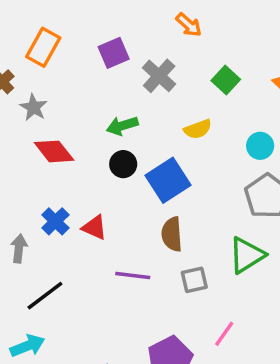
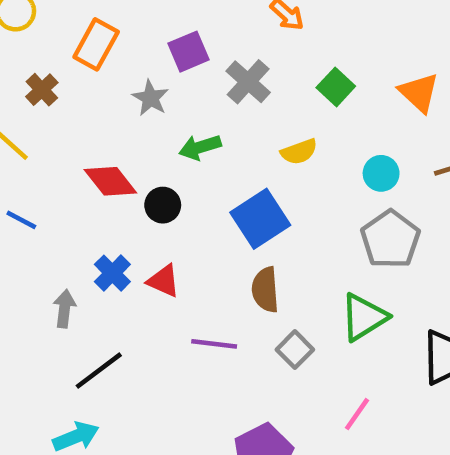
gray star: (34, 107) -> (150, 98), moved
black circle: (123, 164) -> (163, 205), moved
gray square: (194, 280) -> (295, 350), turned -32
pink line: (224, 334) -> (357, 414), moved

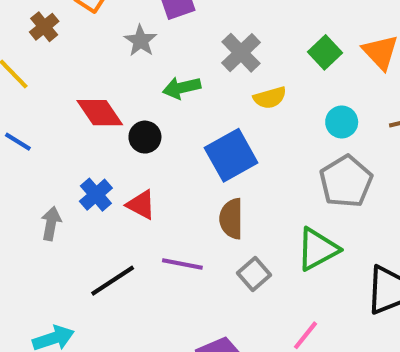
gray cross: (248, 82) -> (241, 53), moved
green square: (336, 87) -> (325, 52), moved
black line: (99, 371) -> (113, 281), moved

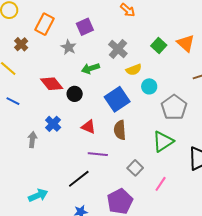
cyan circle: (342, 122) -> (149, 86), moved
red triangle: (141, 205) -> (88, 127), moved
gray square: (254, 274) -> (135, 168), moved
black line: (113, 281) -> (79, 179), moved

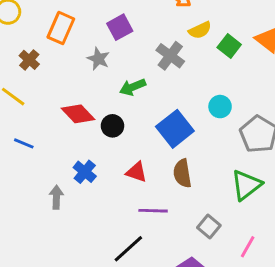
yellow semicircle: (134, 70) -> (200, 30), moved

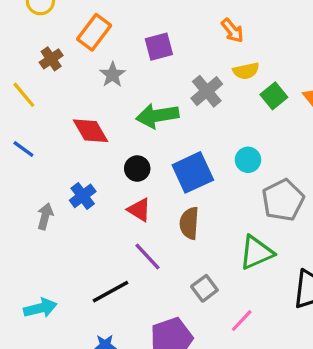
gray star: (98, 59) -> (113, 75), moved
green arrow: (133, 87) -> (157, 116), size x1.4
black circle: (112, 126) -> (137, 169), moved
purple line: (153, 211) -> (148, 256), turned 32

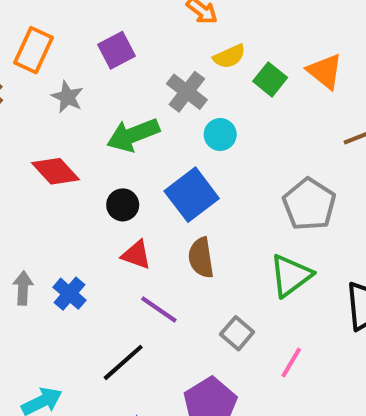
cyan circle: (248, 160) -> (220, 135), moved
blue cross: (83, 196) -> (69, 294), moved

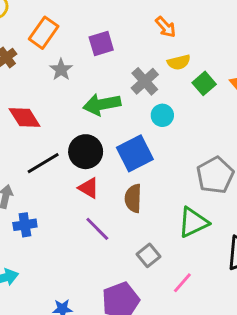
red diamond: (56, 171) -> (25, 118), moved
black circle: (123, 205) -> (86, 152), size x1.5
blue cross: (69, 294) -> (25, 225), moved, turned 30
black line: (123, 362) -> (43, 163), moved

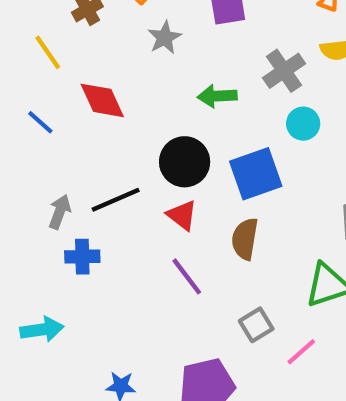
green arrow: (102, 104) -> (217, 96), size x0.7
black line: (43, 163) -> (116, 200), moved
pink line: (182, 283) -> (301, 352), moved

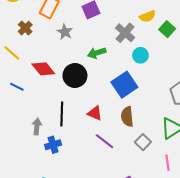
black circle: (185, 162) -> (75, 76), moved
black line: (116, 200) -> (62, 114), turned -50
gray square: (256, 325) -> (143, 142), moved
pink line: (301, 352) -> (167, 163), turned -42

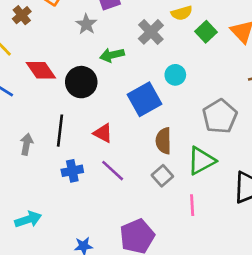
gray star: (65, 32) -> (86, 24), moved
cyan circle: (140, 55) -> (175, 75), moved
brown semicircle: (127, 117) -> (164, 141), moved
blue cross: (53, 145) -> (72, 171), moved

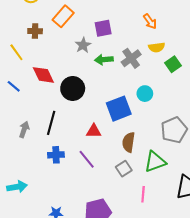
brown cross: (22, 15) -> (35, 31), turned 32
green arrow: (112, 55) -> (104, 60), moved
red triangle: (103, 133) -> (94, 131), moved, turned -35

